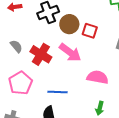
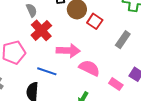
gray semicircle: (16, 46) -> (32, 10), moved
pink arrow: (70, 52) -> (68, 51), moved, turned -50

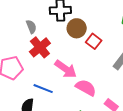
pink arrow: (68, 51) -> (66, 69), turned 30

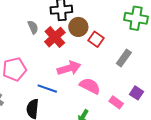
red cross: (40, 47) -> (55, 37), moved
pink arrow: (66, 69) -> (69, 68), turned -50

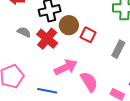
gray semicircle: (33, 27) -> (24, 32), turned -32
pink semicircle: (90, 86) -> (89, 82), turned 40

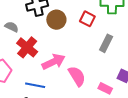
red square: (88, 35) -> (87, 19), moved
red cross: (47, 39) -> (27, 47), moved

